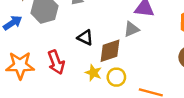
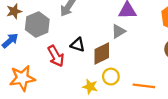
red arrow: (56, 62) -> (56, 56), moved
yellow star: (93, 73) -> (90, 87), moved

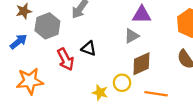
brown diamond: (102, 53) -> (141, 64), moved

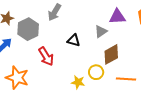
purple triangle: (142, 15) -> (117, 17), moved
black triangle: (89, 48) -> (74, 40), moved
orange star: (30, 81) -> (17, 78), turned 30

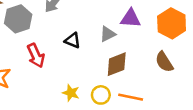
yellow circle: (96, 72) -> (101, 95), moved

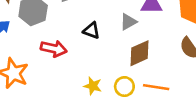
red arrow: (36, 56) -> (54, 49), turned -50

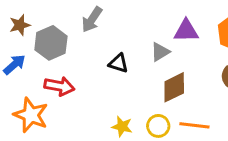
red arrow: (54, 49) -> (59, 86), moved

